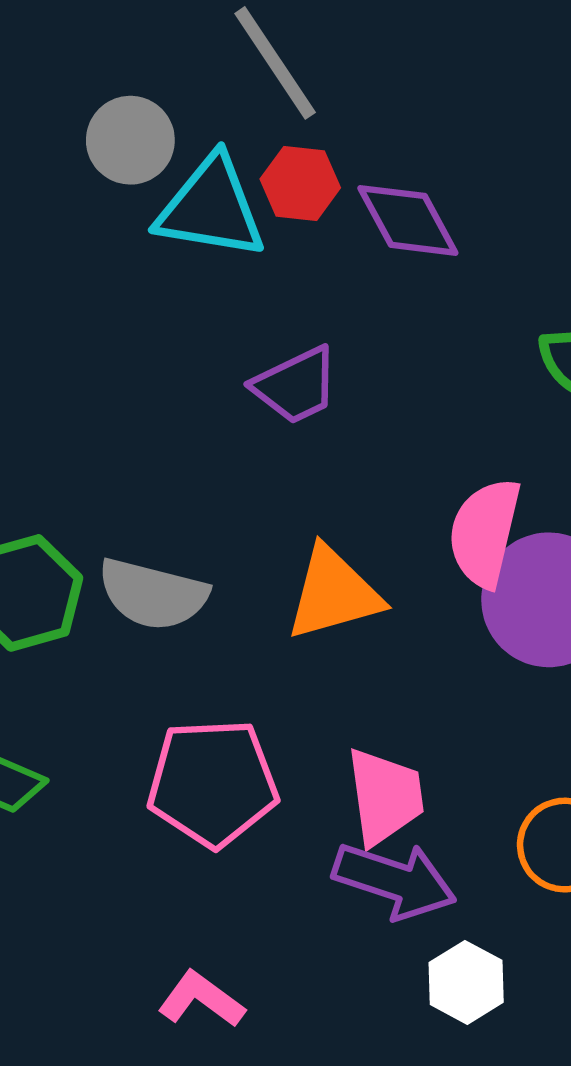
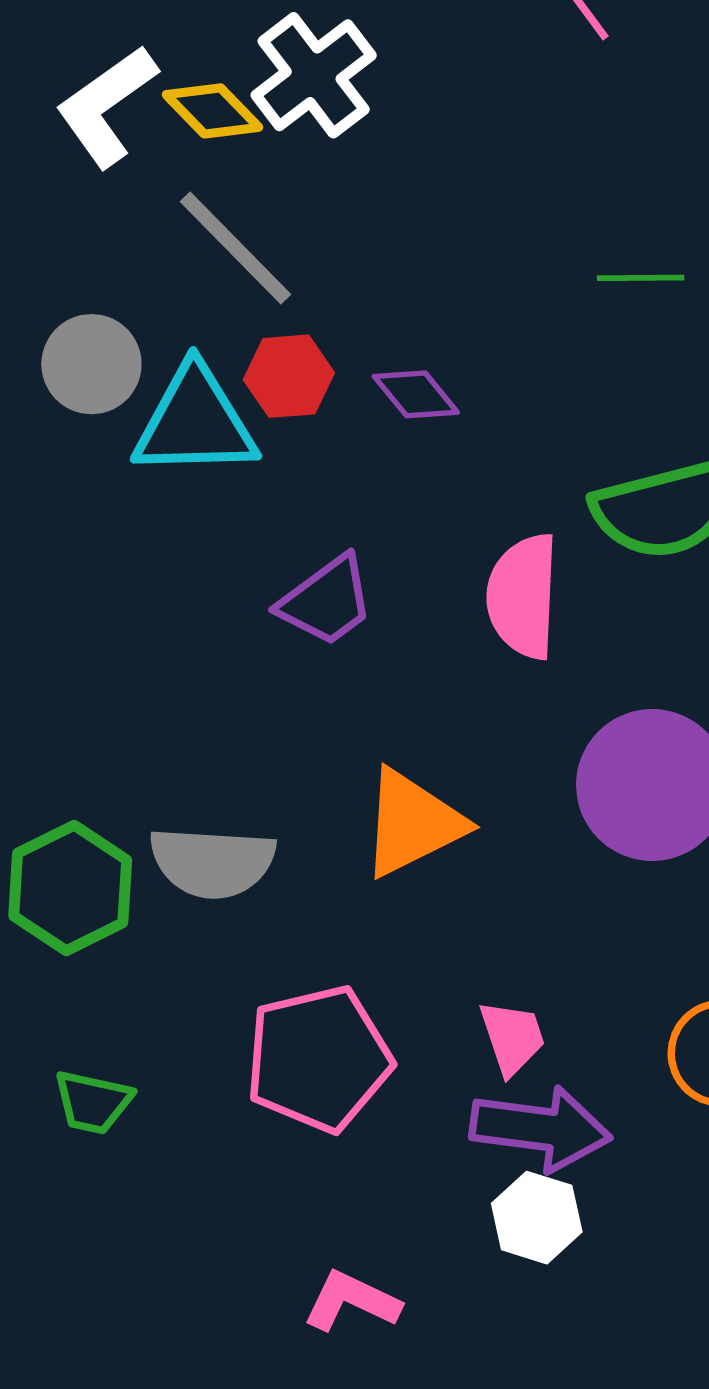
purple diamond: (408, 220) -> (416, 394), size x0.7
pink semicircle: (485, 533) -> (523, 596), moved
pink trapezoid: (385, 797) -> (512, 1038), size x0.7
white hexagon: (466, 982) -> (537, 1218), moved

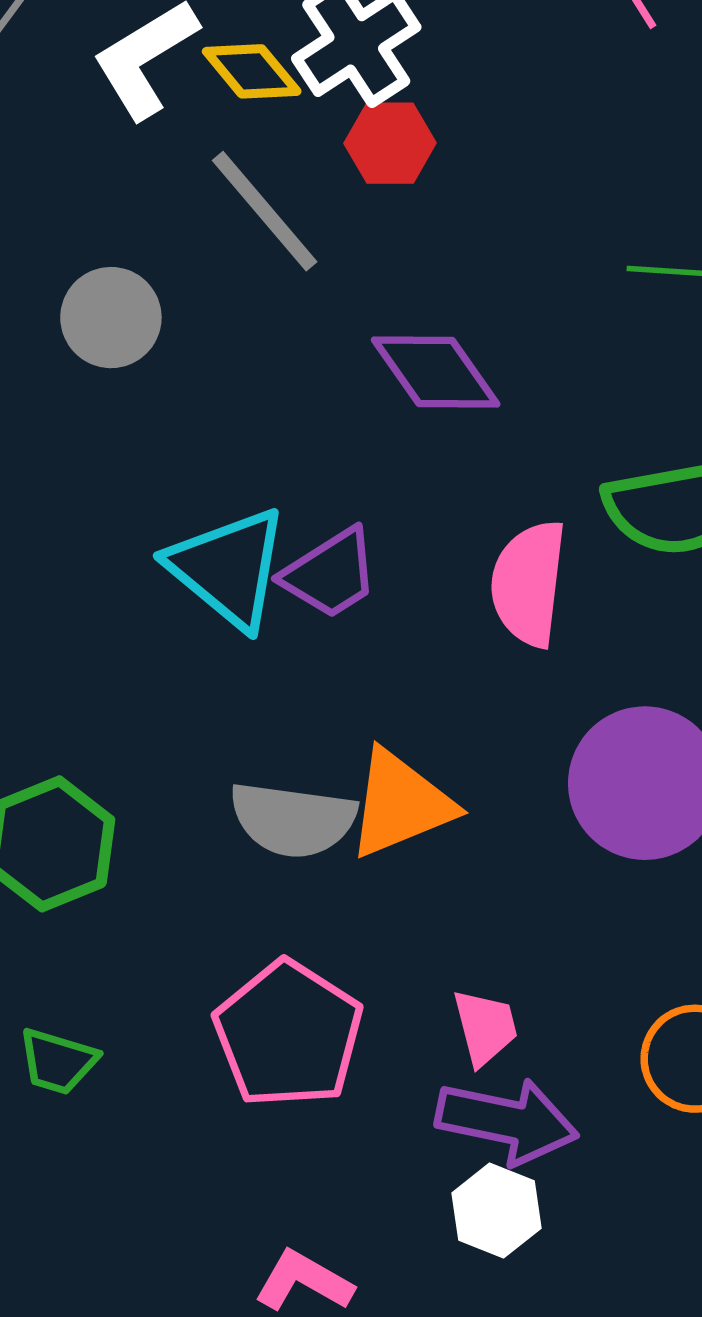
red hexagon: (289, 376) -> (390, 143), moved
purple diamond: (416, 394) -> (436, 372), size x1.5
cyan triangle: (195, 422) -> (228, 568), moved, turned 37
gray semicircle: (212, 862) -> (293, 820), moved
pink pentagon: (319, 1059) -> (288, 1034), turned -30

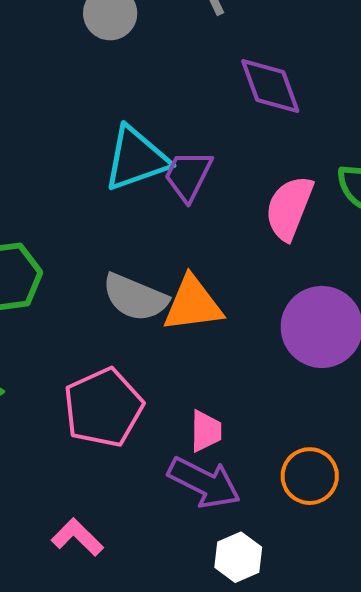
cyan triangle: (228, 568) -> (136, 159), turned 46
purple trapezoid: (330, 574) -> (188, 176), turned 134
white hexagon: (497, 1211) -> (238, 557), moved

